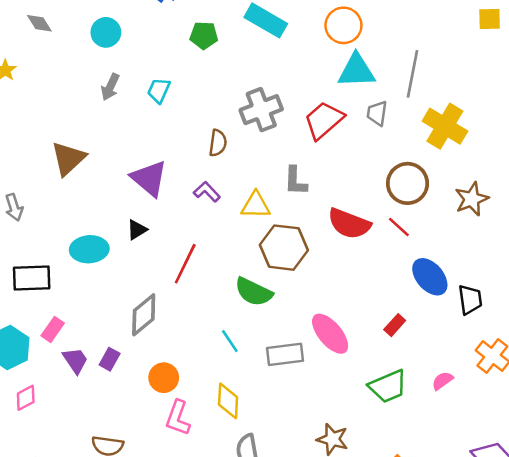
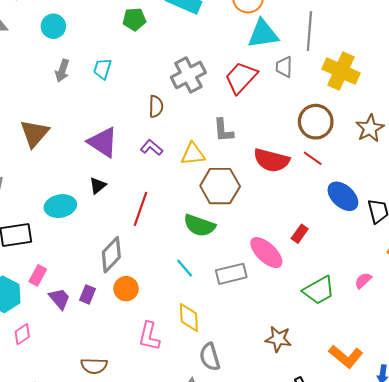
red rectangle: (395, 325) -> (300, 234), moved
orange circle: (164, 378) -> (126, 289), moved

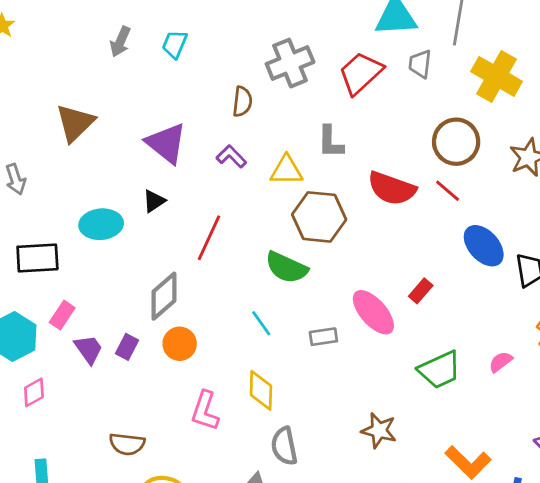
gray rectangle: (231, 274) -> (323, 337), size x0.7

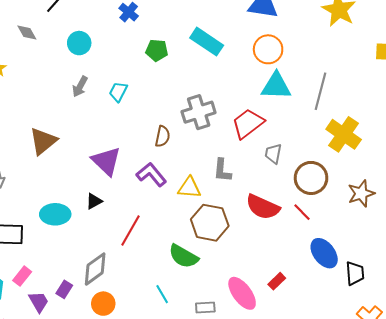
gray trapezoid: (420, 64) -> (273, 154), moved
purple L-shape: (231, 156) -> (151, 175), size x1.4
purple rectangle: (127, 347) -> (64, 289), moved

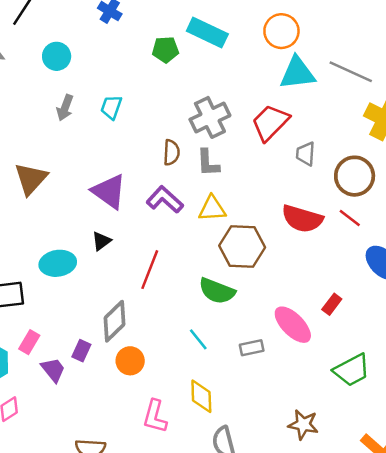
green pentagon: (157, 50) -> (165, 50), moved
gray line: (321, 91) -> (351, 72), turned -72
gray L-shape: (222, 170) -> (208, 163), moved

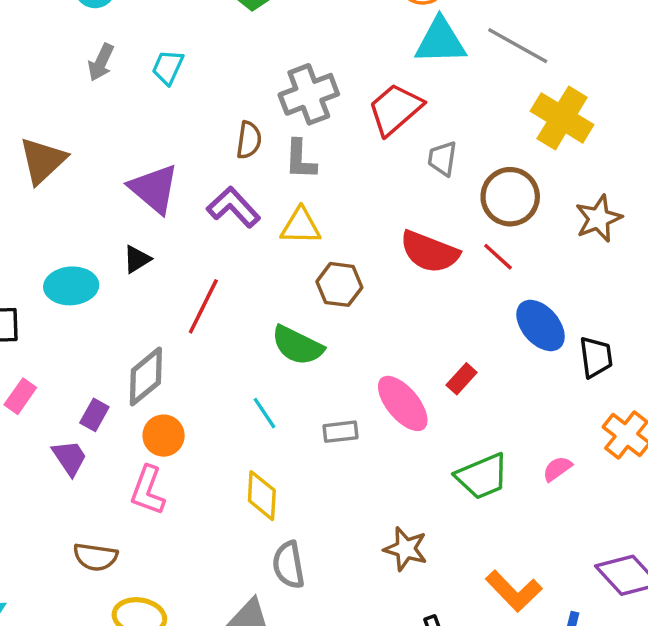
brown hexagon: (242, 247) -> (339, 284), size x0.7
purple trapezoid: (53, 370) -> (70, 458), moved
pink L-shape: (155, 416) -> (148, 490), moved

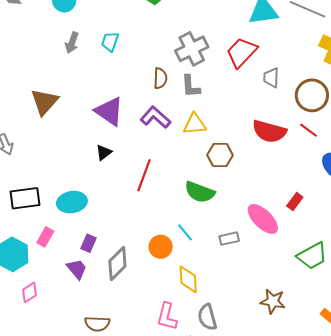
cyan ellipse: (71, 286) -> (72, 202), moved
gray diamond: (146, 376) -> (117, 264), moved
orange circle: (164, 436) -> (161, 247), moved
pink L-shape: (148, 490) -> (167, 317), moved

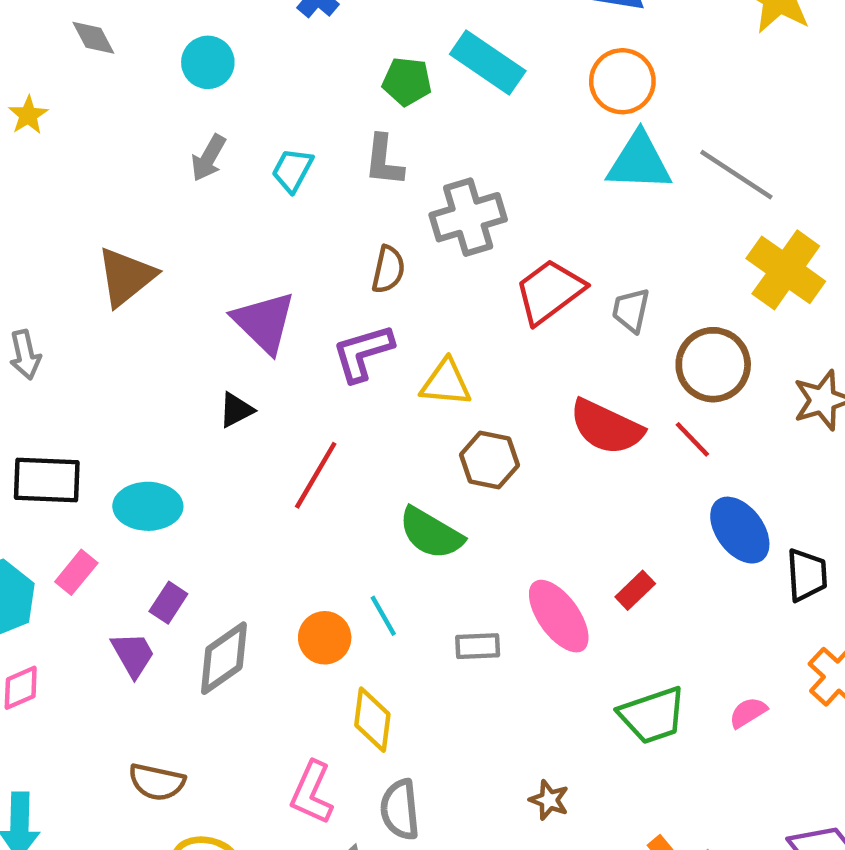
red trapezoid: (242, 52) -> (550, 291), moved
gray L-shape: (191, 86) -> (384, 160), moved
purple L-shape: (155, 117) -> (363, 353), turned -68
brown star: (273, 301) -> (549, 800), size x0.7

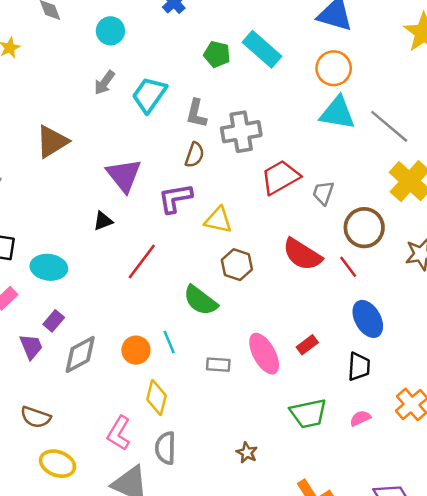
gray L-shape: (384, 160) -> (196, 113), moved
cyan trapezoid: (292, 170) -> (149, 95), size x1.5
black trapezoid: (807, 575) -> (359, 367), moved

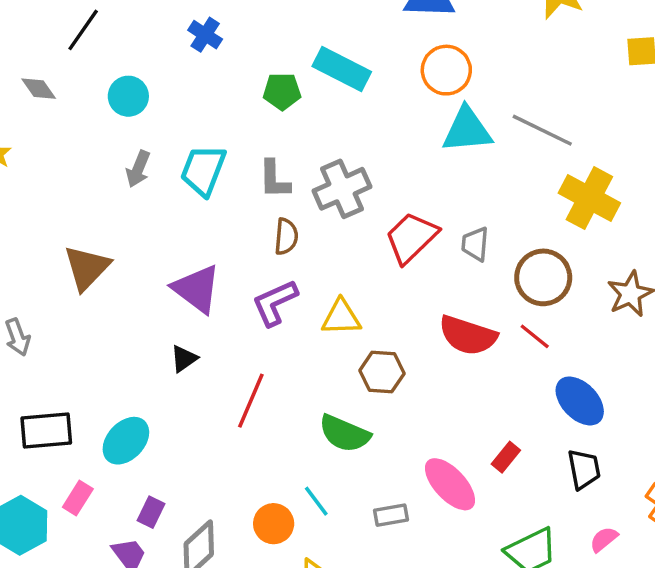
cyan ellipse: (49, 267) -> (126, 441), turned -40

